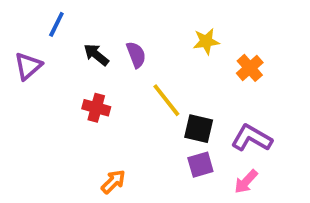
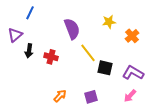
black arrow: (96, 55) -> (29, 51), moved, turned -120
purple semicircle: (136, 55) -> (72, 29), size x1.5
purple square: (200, 165) -> (91, 97), moved

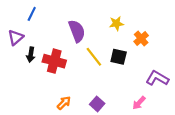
red cross: (51, 57) -> (54, 61), size x1.5
black square: (105, 68) -> (119, 57), moved
purple L-shape: (133, 73) -> (157, 78), moved
purple square: (91, 97) -> (97, 104), turned -32

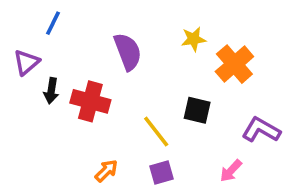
orange cross: (141, 39) -> (234, 64), size x1.5
yellow line: (94, 57) -> (156, 132), moved
black square: (119, 57) -> (197, 110), moved
purple square: (97, 104) -> (162, 173), turned 32

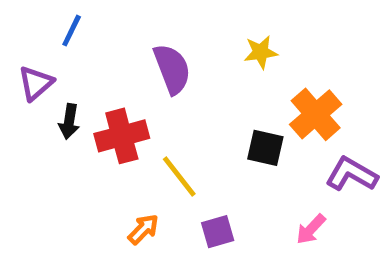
orange cross: (234, 64) -> (316, 114), moved
red cross: (90, 101) -> (122, 136), turned -30
yellow line: (156, 132) -> (179, 177), moved

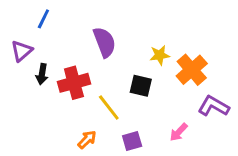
yellow star: (261, 52) -> (160, 55), moved
black square: (265, 148) -> (141, 86), moved
pink arrow: (311, 229) -> (179, 132), moved

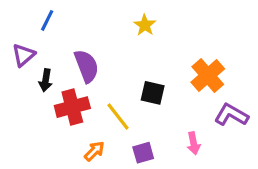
purple semicircle: (104, 42) -> (86, 66), moved
yellow star: (160, 55) -> (145, 25), moved, turned -30
red cross: (74, 83) -> (72, 107), moved
pink arrow: (179, 132) -> (194, 143), turned -54

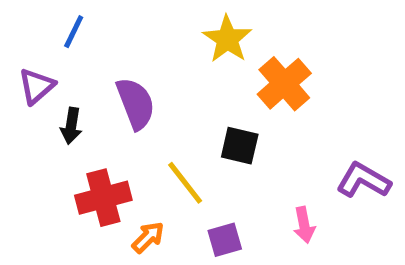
yellow star: (145, 25) -> (227, 39), size x1.4
orange cross: (208, 76) -> (284, 84), moved
red cross: (72, 107) -> (103, 198), moved

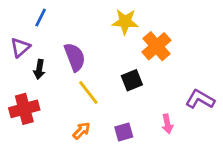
yellow star: (227, 39) -> (125, 22), turned -30
black square: (240, 146) -> (132, 80), turned -35
yellow line: (185, 183) -> (88, 92), moved
red cross: (103, 198) -> (24, 109), moved

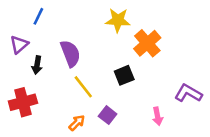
purple square: (124, 132) -> (108, 115), moved, turned -36

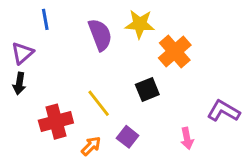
blue line: (38, 16) -> (45, 19), turned -36
purple semicircle: (70, 54) -> (100, 35), moved
black arrow: (37, 65) -> (19, 83), moved
red cross: (23, 102) -> (56, 122), moved

